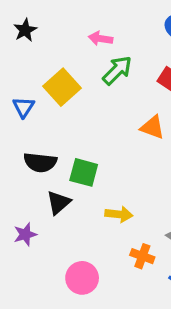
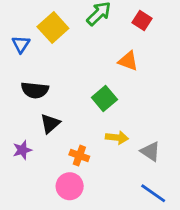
green square: (84, 172) -> (104, 98), moved, turned 35
yellow arrow: (119, 214) -> (117, 137), moved
orange cross: (142, 256) -> (79, 156), moved

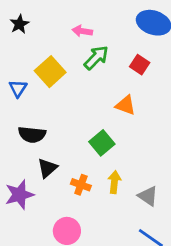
yellow arrow: (117, 137) -> (114, 182), turned -90
purple star: (22, 150) -> (19, 195), size x1.5
orange cross: (79, 156) -> (81, 185), moved

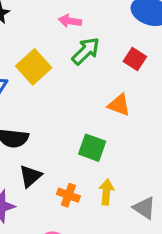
green square: (102, 143) -> (92, 148), turned -30

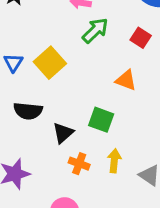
yellow square: (34, 67) -> (50, 63), moved
black triangle: (30, 176) -> (63, 133), moved

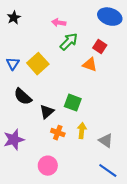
orange triangle: (126, 80) -> (90, 65), moved
black semicircle: (28, 111) -> (23, 97), turned 36

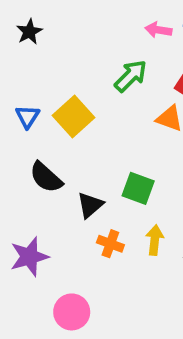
pink arrow: (59, 23) -> (158, 30), moved
pink circle: (48, 166) -> (72, 312), moved

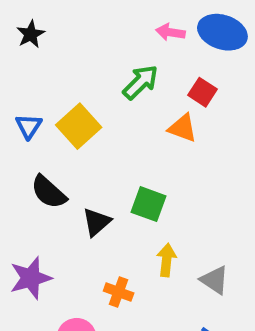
orange cross: (110, 244) -> (119, 292), moved

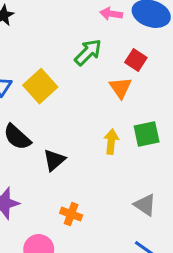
orange triangle: (183, 128) -> (120, 88), turned 35
green square: (149, 204) -> (147, 134), moved, turned -32
yellow arrow: (167, 260) -> (111, 142), moved

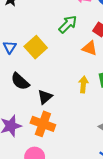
orange triangle: (120, 88) -> (90, 48), turned -35
orange cross: (71, 214) -> (43, 124), moved, size x1.6

